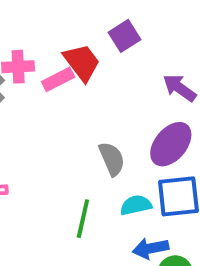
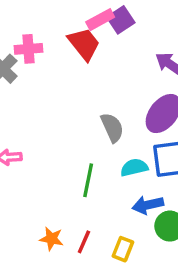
pink rectangle: (58, 79) -> (100, 20), moved

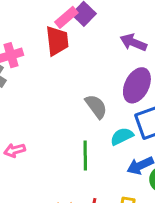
red trapezoid: (84, 44) -> (57, 41), turned 44

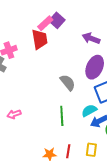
cyan semicircle: (122, 136) -> (89, 111), moved

